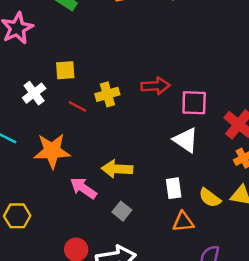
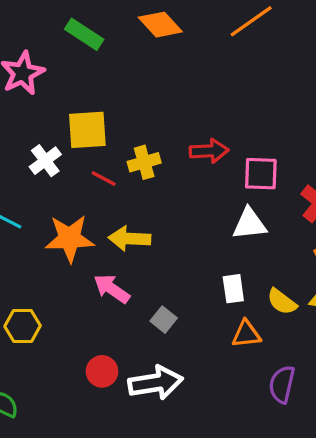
yellow square: (65, 70) -> (87, 130), size x1.5
white triangle: (186, 140) -> (249, 224), turned -40
yellow arrow: (117, 169) -> (130, 238), moved

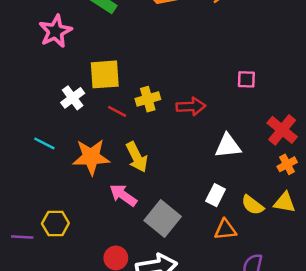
red arrow: (209, 151) -> (191, 106), moved
pink square: (261, 174) -> (246, 79), moved, size x0.7
yellow arrow: (130, 238) -> (137, 157), turned -120
white rectangle: (233, 289) -> (216, 195), turned 35
gray square: (164, 320) -> (163, 219), size x1.8

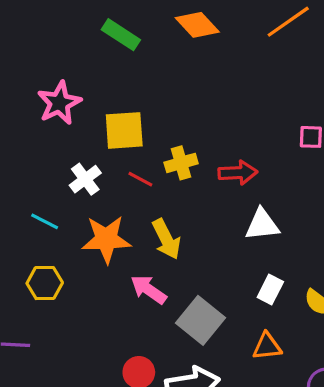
pink star: (55, 31) -> (59, 103), moved
white cross: (73, 98) -> (85, 179), moved
white triangle: (228, 146) -> (262, 225), moved
yellow hexagon: (55, 223) -> (45, 283), moved
orange triangle: (225, 230) -> (267, 346), moved

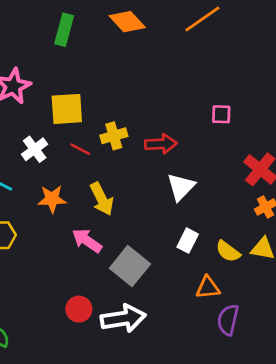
green rectangle: (121, 35) -> (64, 30), turned 72
white triangle: (262, 225) -> (181, 187), turned -40
orange star: (106, 239) -> (52, 199), size x0.7
orange triangle: (267, 346) -> (208, 288), moved

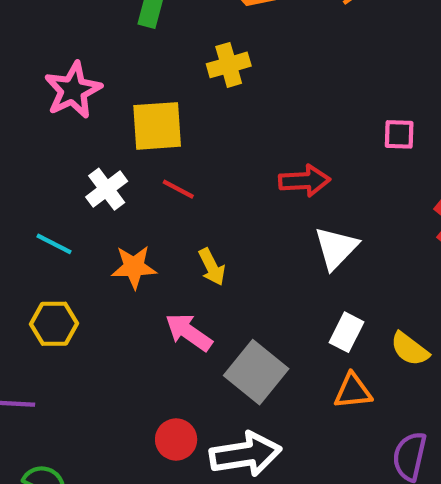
yellow cross: (114, 136) -> (229, 65), moved
yellow arrow: (102, 199) -> (212, 267), size x0.7
orange triangle: (208, 288) -> (353, 391), moved

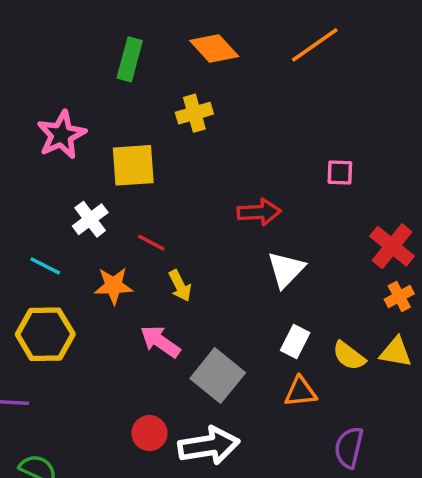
red line: (178, 189) -> (151, 243), moved
yellow hexagon: (54, 324) -> (45, 334), size x1.4

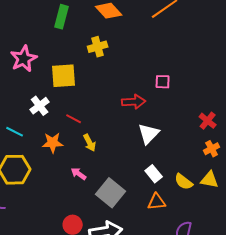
pink square: (340, 173) -> (163, 82), moved
red cross: (392, 246) -> (208, 121), size x0.7
pink arrow: (160, 341) -> (79, 174), size x0.7
white rectangle: (295, 341) -> (154, 174), turned -66

